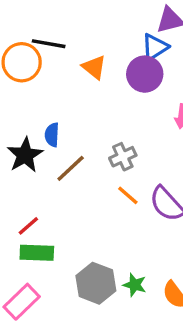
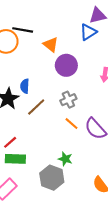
purple circle: (145, 74) -> (66, 65), moved
green star: (135, 285) -> (65, 159), moved

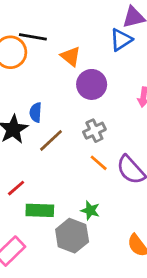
green rectangle: (15, 159) -> (40, 210), moved

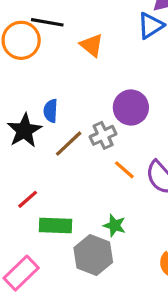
purple circle: (92, 84) -> (131, 108), moved
gray cross: (94, 131) -> (103, 135), moved

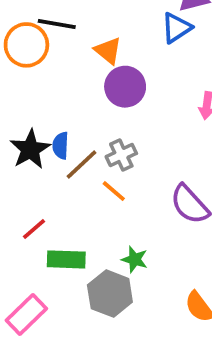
purple circle: (131, 108) -> (125, 87), moved
blue semicircle: (51, 111) -> (61, 145), moved
orange line: (124, 170) -> (114, 191), moved

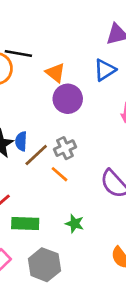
blue triangle: (176, 28) -> (105, 70), moved
gray hexagon: (110, 294) -> (44, 265), moved

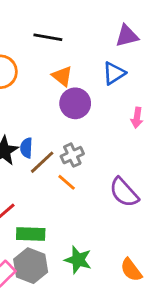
black line: (18, 53) -> (48, 37), moved
green star: (75, 224) -> (78, 260), moved, size x1.4
gray hexagon: (44, 265) -> (31, 266), moved

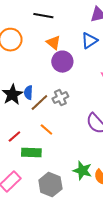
orange line: (67, 182) -> (46, 130), moved
green star: (78, 260) -> (82, 171), moved
gray hexagon: (31, 266) -> (50, 185), moved

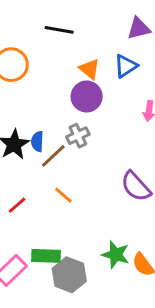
orange triangle: (53, 43) -> (89, 69), moved
gray cross: (60, 98) -> (78, 136), moved
green rectangle: (31, 153) -> (46, 256), moved

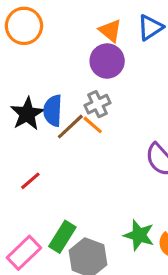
blue semicircle: (37, 141) -> (53, 111), size x1.4
orange line: (63, 195) -> (93, 125), moved
green rectangle: (46, 256) -> (62, 237), turned -60

